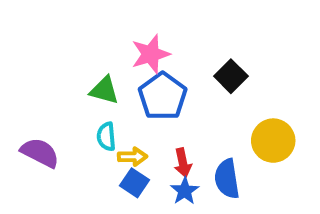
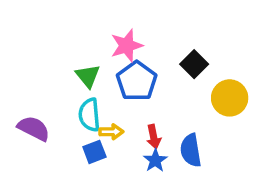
green triangle: (104, 90) -> (88, 76), turned 36
cyan semicircle: (106, 137) -> (89, 115), size x1.4
yellow circle: (273, 141) -> (230, 98), moved
blue square: (134, 183) -> (94, 152), moved, turned 35

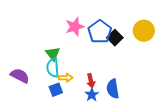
green triangle: (88, 76) -> (53, 54), moved
blue pentagon: (137, 81) -> (100, 32), moved
yellow circle: (230, 98) -> (144, 31), moved

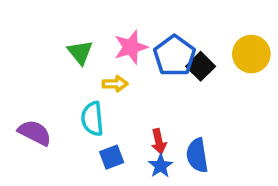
green triangle: (53, 54) -> (80, 52), moved
yellow arrow: (66, 78) -> (115, 84), moved
blue square: (56, 90) -> (112, 157), moved

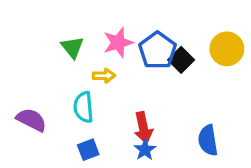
red arrow: (159, 141) -> (143, 128), size x1.4
blue semicircle: (197, 155) -> (208, 140), moved
blue square: (112, 157) -> (88, 150), moved

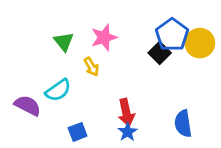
blue pentagon: (157, 50) -> (172, 35), moved
yellow arrow: (104, 76) -> (91, 67), turned 60
cyan semicircle: (83, 107) -> (58, 90), moved, turned -120

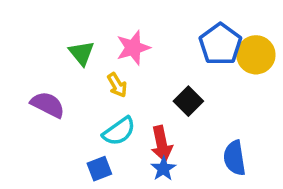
black square: (160, 53) -> (188, 101), moved
cyan semicircle: (58, 90) -> (119, 131), moved
purple semicircle: (28, 106) -> (48, 105), moved

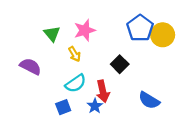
blue semicircle: (235, 158) -> (149, 100), turned -50
blue star: (163, 169) -> (95, 106), moved

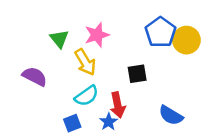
yellow arrow: (75, 54) -> (85, 62), size x1.5
black square: (120, 64) -> (137, 74), turned 36

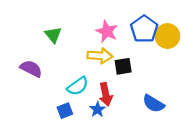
pink star: (97, 35) -> (107, 31), moved, turned -30
yellow arrow: (85, 62) -> (100, 56), moved, turned -55

